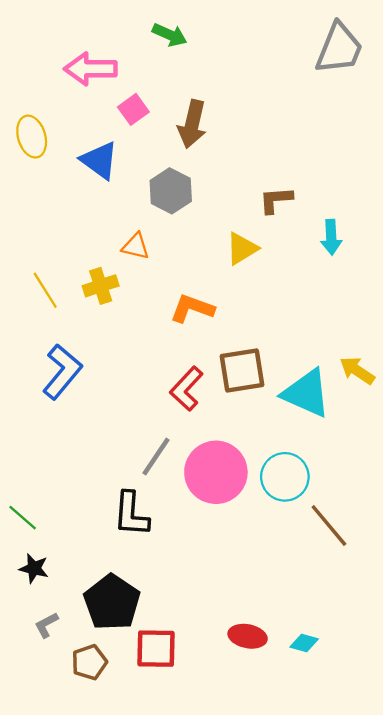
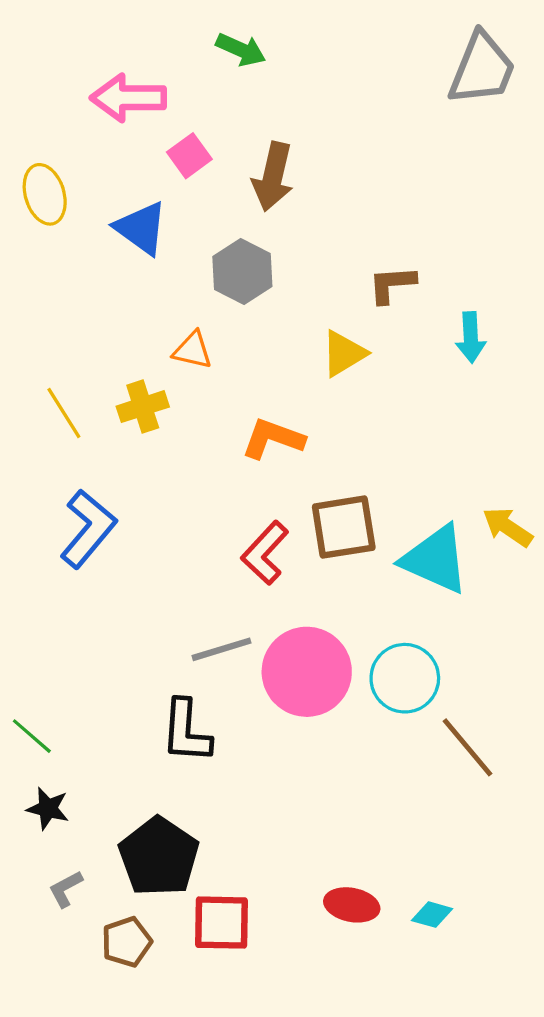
gray line: (156, 456) -> (222, 649), turned 39

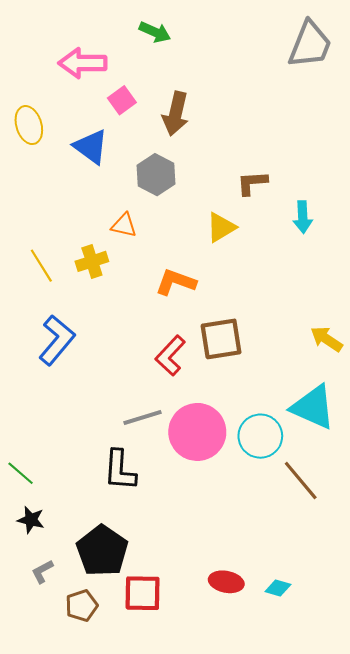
cyan triangle: (435, 559) -> (313, 407), moved

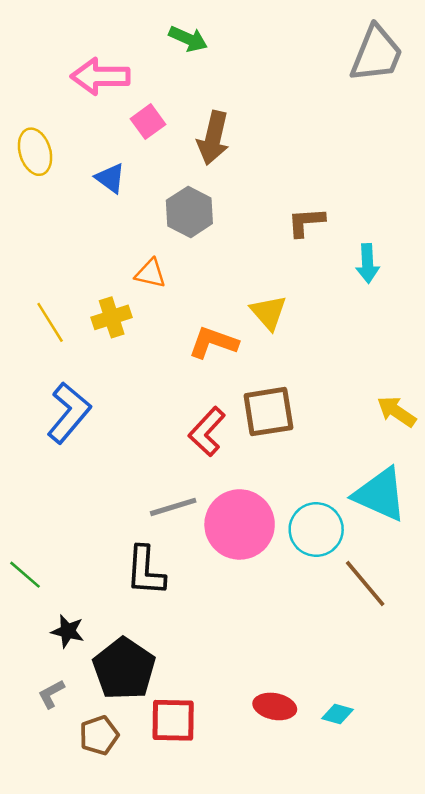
blue triangle: (91, 147) -> (110, 178), size x0.7
yellow triangle: (221, 227) -> (268, 312), moved, turned -40
black star: (31, 520) -> (68, 631), moved

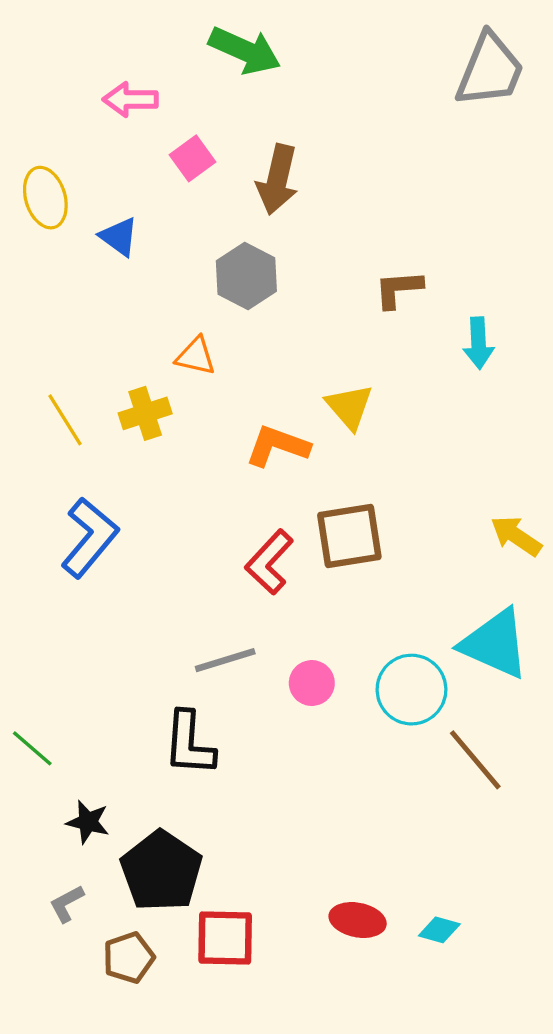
green arrow: (188, 39) -> (245, 50), size x1.4
pink arrow: (100, 76) -> (130, 99), size x0.7
blue triangle: (110, 178) -> (119, 237), moved
pink circle: (240, 524) -> (312, 683), size x0.5

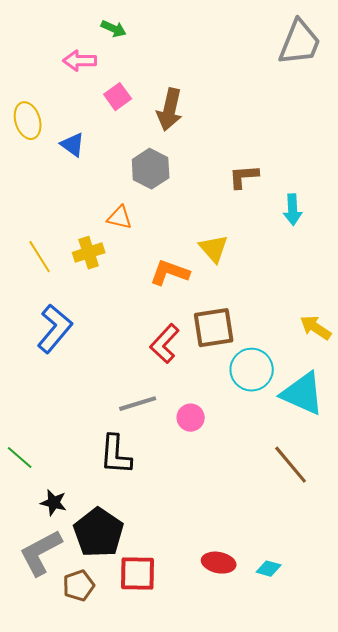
green arrow: (245, 50) -> (114, 29), moved, size x0.6
cyan circle: (411, 690) -> (252, 370), moved
gray L-shape: (67, 904) -> (41, 553), size x2.0

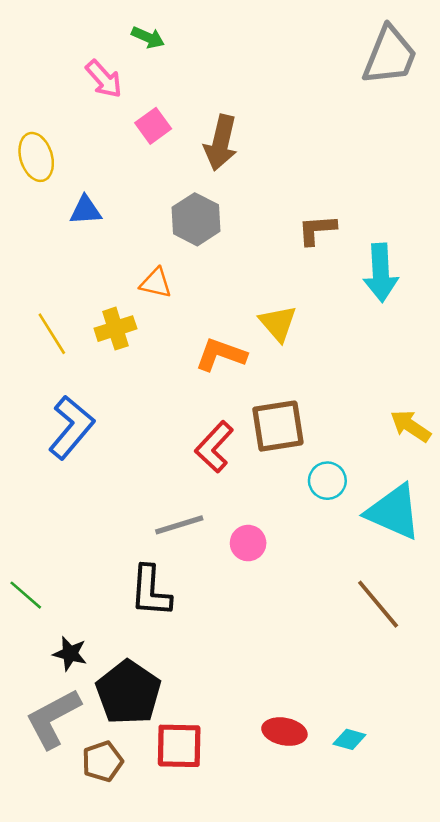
pink arrow: (80, 61) -> (104, 79), turned -132
blue triangle: (73, 145) -> (86, 210), moved, turned -40
cyan arrow: (293, 210) -> (381, 273), size x1.4
cyan circle: (252, 370) -> (327, 481), size x0.7

